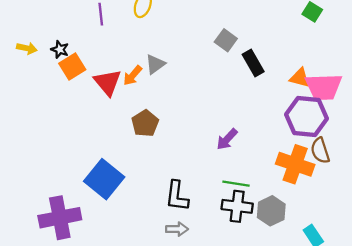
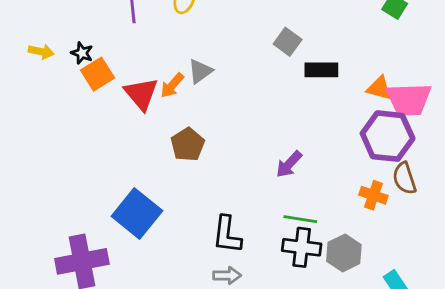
black rectangle: (253, 63) -> (321, 70), turned -60
orange cross: (295, 164) -> (373, 195), size x0.6

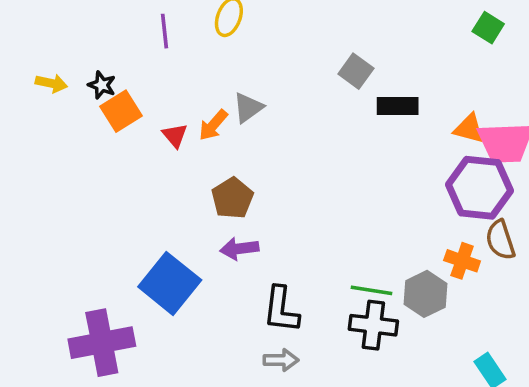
red triangle: (141, 94) -> (175, 136), size x0.6
purple arrow: (289, 164) -> (239, 249), moved, turned 40
gray hexagon: (344, 253) -> (426, 294), moved

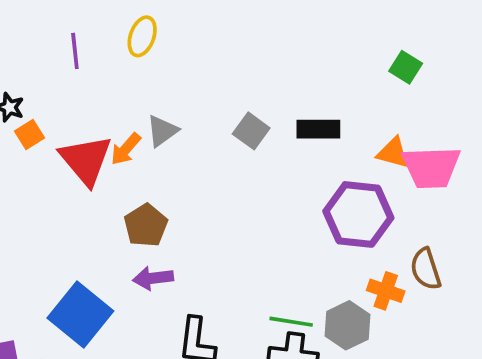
green square: (488, 28) -> (406, 67), moved
gray square: (356, 71) -> (251, 131), moved
orange square: (121, 111) -> (29, 135), size x0.7
red triangle: (175, 136) -> (86, 160), size x2.0
purple hexagon: (479, 188) -> (358, 214), moved

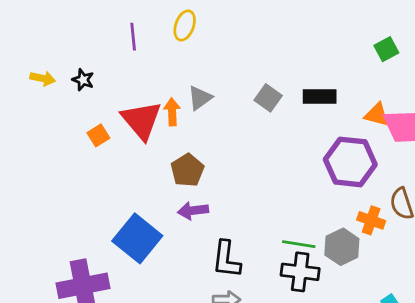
green square: (406, 67) -> (386, 49), turned 30
orange square: (29, 135) -> (98, 135), moved
orange arrow: (126, 149) -> (172, 112), turned 136

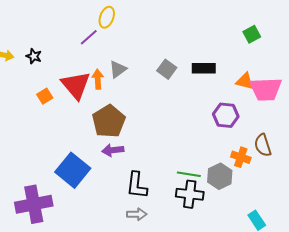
purple line: (133, 37) -> (89, 37), moved, turned 54
purple hexagon: (350, 162) -> (226, 115), size x0.7
brown pentagon: (187, 170) -> (109, 121), size x1.4

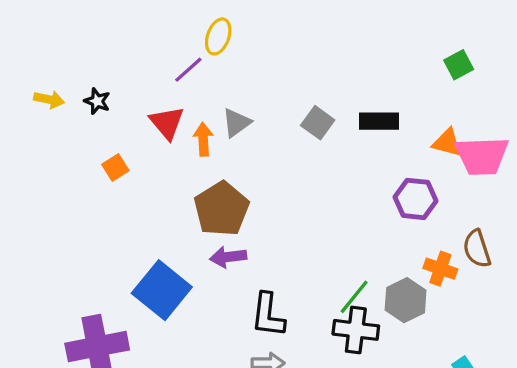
red triangle: (76, 85) -> (167, 123), moved, size x0.7
green line: (189, 174) -> (354, 297), turned -60

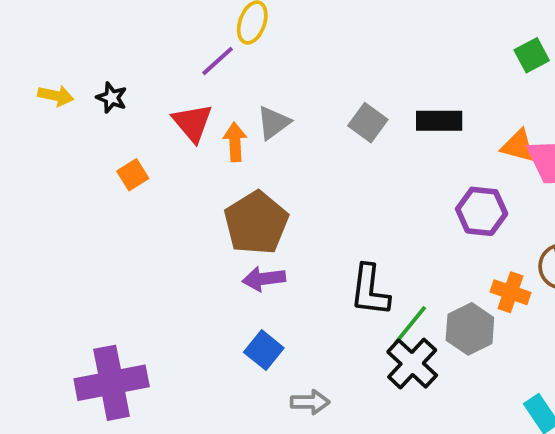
blue square: (162, 290) -> (264, 350), moved, size x0.6
black L-shape: (268, 315) -> (370, 290), moved
black cross: (356, 330) -> (412, 364), turned 36

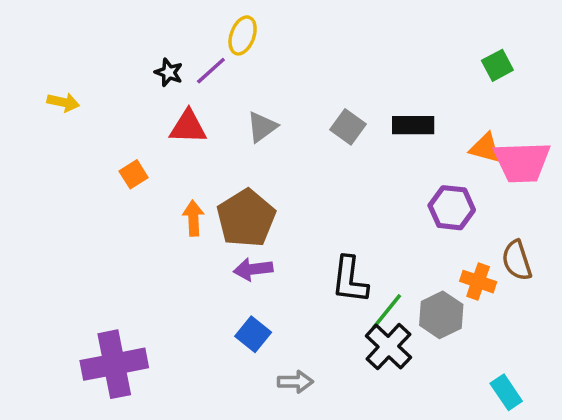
black star: (112, 98) -> (169, 72), moved
red triangle: (193, 123) -> (188, 127), turned -48
orange arrow: (235, 142) -> (193, 218), moved

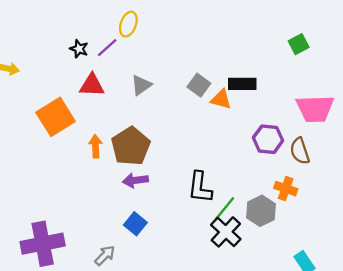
orange triangle: (485, 148) -> (221, 99), moved
orange square: (134, 174) -> (56, 117), size x2.0
brown semicircle: (517, 260) -> (300, 151), moved
gray arrow: (295, 382) -> (105, 255), moved, turned -45

